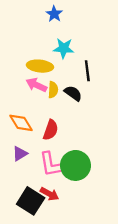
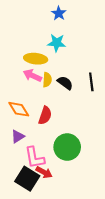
blue star: (54, 14) -> (59, 13), moved
black line: (87, 71) -> (91, 82), moved
pink L-shape: (51, 164) -> (35, 158), moved

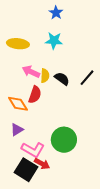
yellow ellipse: (36, 59) -> (18, 44), moved
black line: (91, 82) -> (87, 78), turned 48
red semicircle: (45, 115) -> (35, 95), moved
pink L-shape: (35, 158) -> (33, 150), turned -50

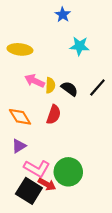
cyan star: (54, 41) -> (80, 46), moved
red semicircle: (35, 95) -> (54, 115), moved
green circle: (64, 140) -> (68, 172), moved

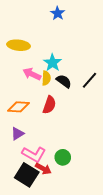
cyan star: (80, 46) -> (52, 63), moved, turned 30
orange diamond: (20, 117) -> (19, 107), turned -55
green circle: (68, 172) -> (63, 157), size x0.6

